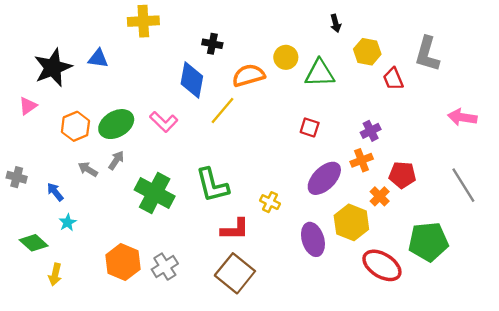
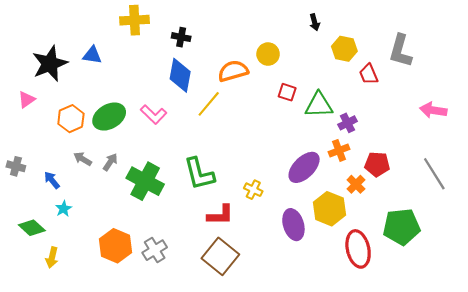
black cross: (212, 44) -> (181, 37), moved
green triangle: (320, 73) -> (319, 105), moved
red square: (310, 127) -> (287, 92), moved
gray arrow: (116, 160) -> (110, 162), moved
red ellipse: (382, 265) -> (358, 249), turned 45

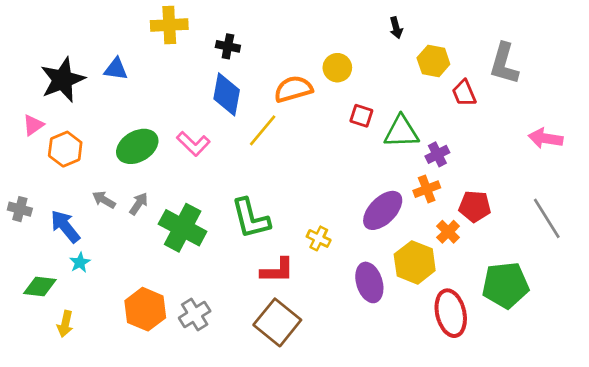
orange hexagon: (71, 119) -> (65, 149), moved
blue arrow: (52, 180) -> (65, 226), size x1.5
green diamond: (32, 228) -> (40, 286), turned -35

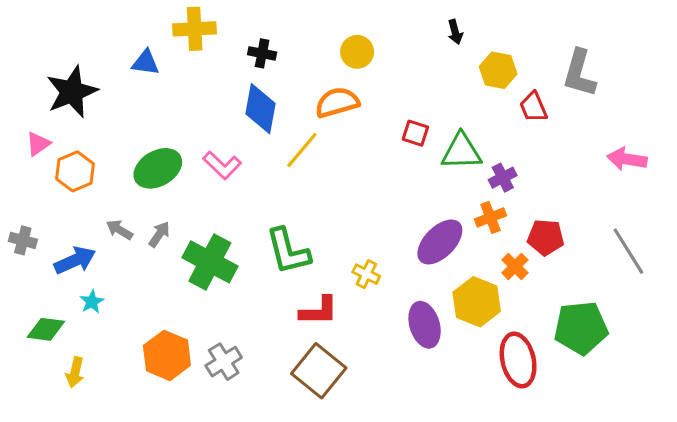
yellow circle: (337, 68) -> (357, 52), moved
blue triangle: (116, 69) -> (146, 63), moved
blue arrow: (65, 226) -> (75, 260), turned 105

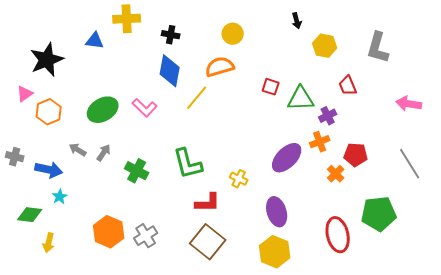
red trapezoid: (533, 107) -> (348, 86), moved
blue arrow: (75, 260) -> (49, 170), turned 36
green cross: (210, 262) -> (137, 171), size x0.7
yellow hexagon: (477, 302) -> (275, 252), moved

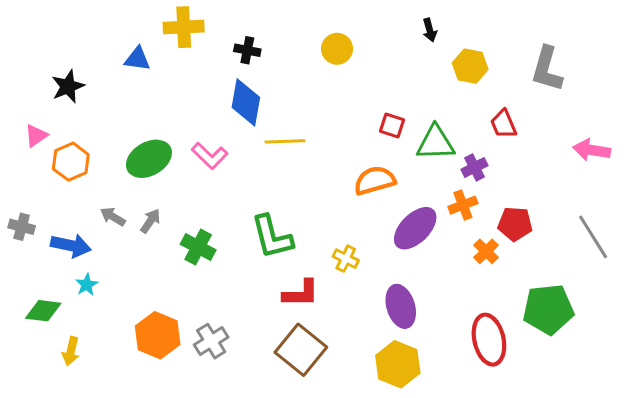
black star: (47, 60) -> (68, 86), size x0.7
orange semicircle: (220, 67) -> (375, 180), moved
yellow line: (197, 98) -> (285, 141), turned 48

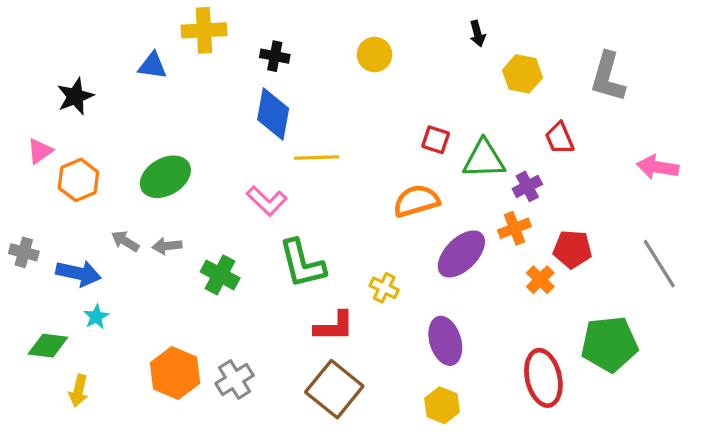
pink L-shape: (210, 156) -> (267, 201), moved
gray arrow: (150, 221) -> (167, 246), turned -130
yellow hexagon: (398, 364) -> (442, 405), size x0.7

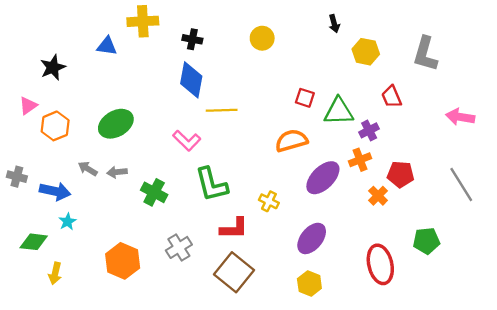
purple ellipse: (445, 341) -> (312, 238), turned 56
green pentagon: (609, 344) -> (426, 241), size x0.7
gray cross: (235, 379) -> (179, 247), moved

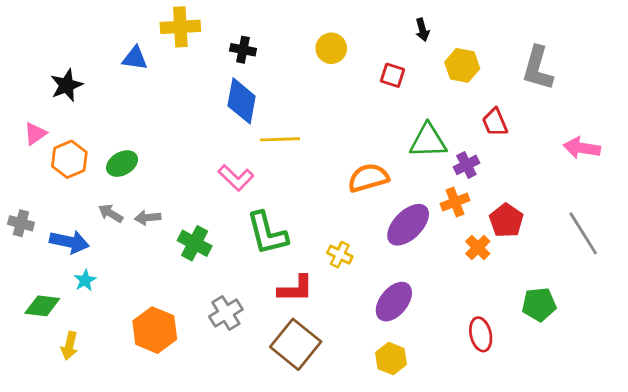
red square: (305, 98) -> (392, 75), moved
green ellipse: (116, 124) -> (122, 164), moved, size x0.7
red pentagon: (401, 174) -> (506, 220), turned 30
red ellipse: (380, 264) -> (481, 334), size x0.7

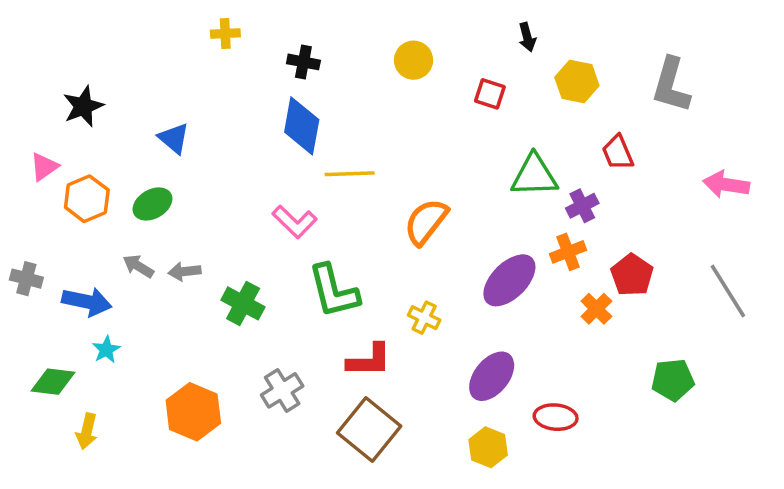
yellow cross: (180, 27) -> (225, 34), size x0.6
blue triangle: (135, 58) -> (174, 138), moved, turned 32
orange semicircle: (368, 178) -> (426, 222), moved, turned -36
red ellipse: (481, 334) -> (556, 417), moved, turned -72

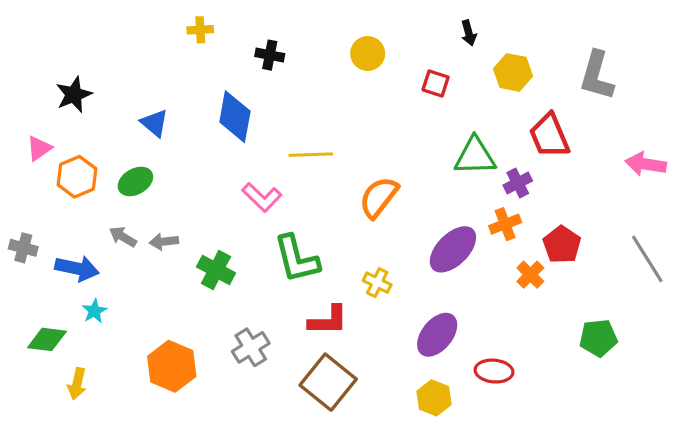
blue diamond: (302, 126) -> (235, 117), moved
red trapezoid: (618, 152) -> (549, 136), size x1.4

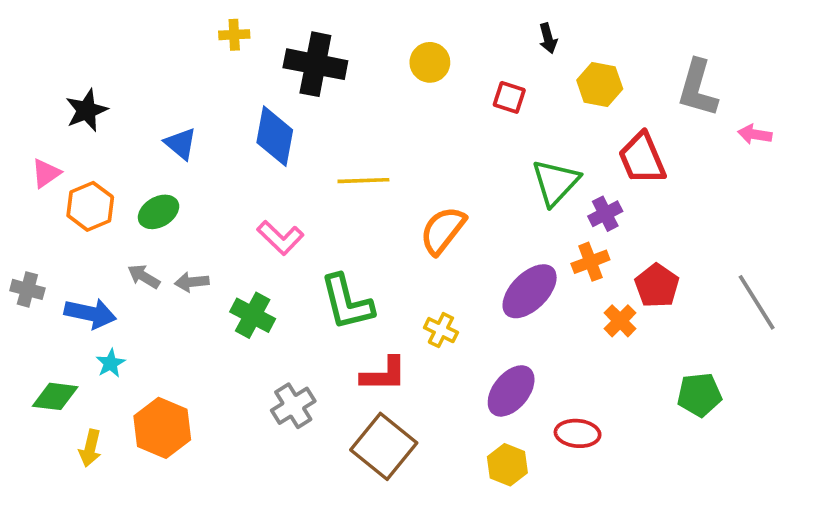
black cross: (270, 55) -> (315, 64), size x1.8
green triangle: (475, 156) -> (555, 182), turned -45
pink arrow: (646, 164) -> (755, 134), moved, size x0.7
pink L-shape: (262, 197) -> (280, 238), moved
orange hexagon: (172, 366) -> (162, 428), moved

